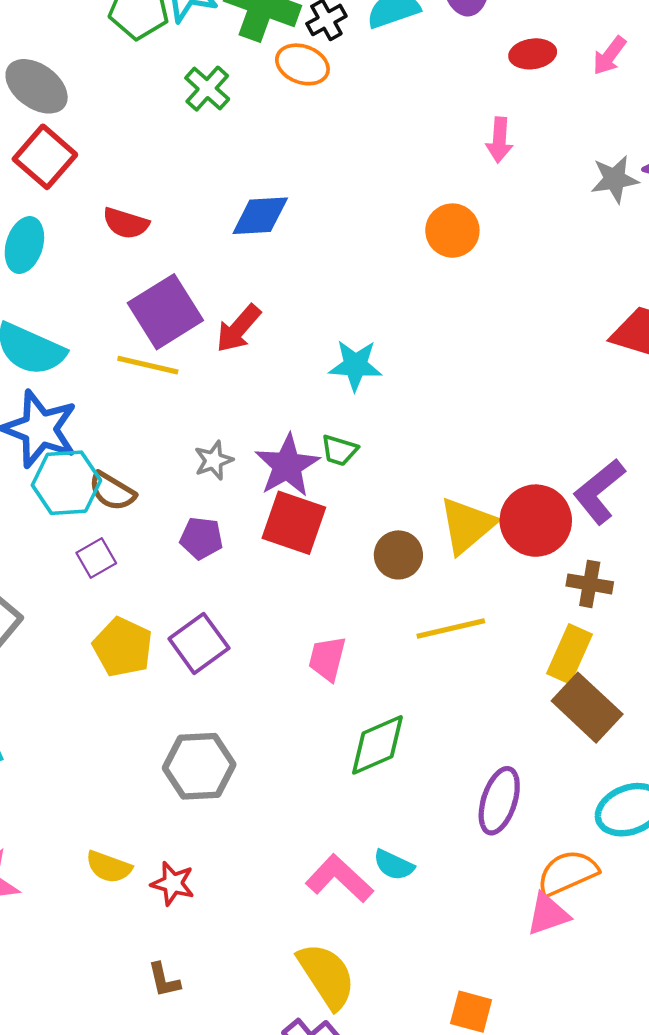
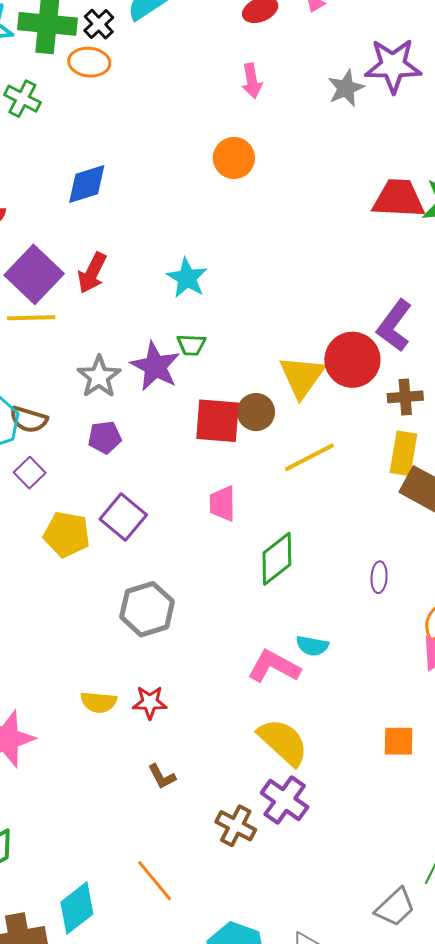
cyan star: (355, 365) -> (187, 278), turned -30
gray star: (214, 460) -> (99, 377), size x1.4
red square: (294, 523) -> (218, 421), moved
purple ellipse: (499, 801) -> (379, 577), size x0.6

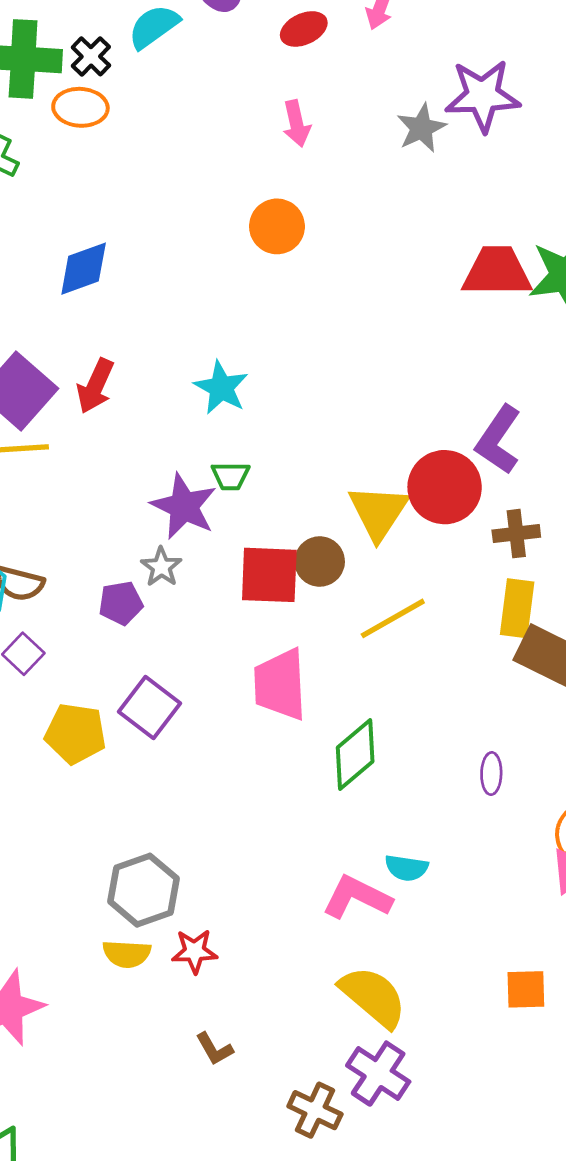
gray star: (99, 377) -> (161, 567), moved, size x0.7
pink trapezoid: (222, 504) -> (280, 684), size x1.5
gray hexagon: (147, 609) -> (143, 890), moved

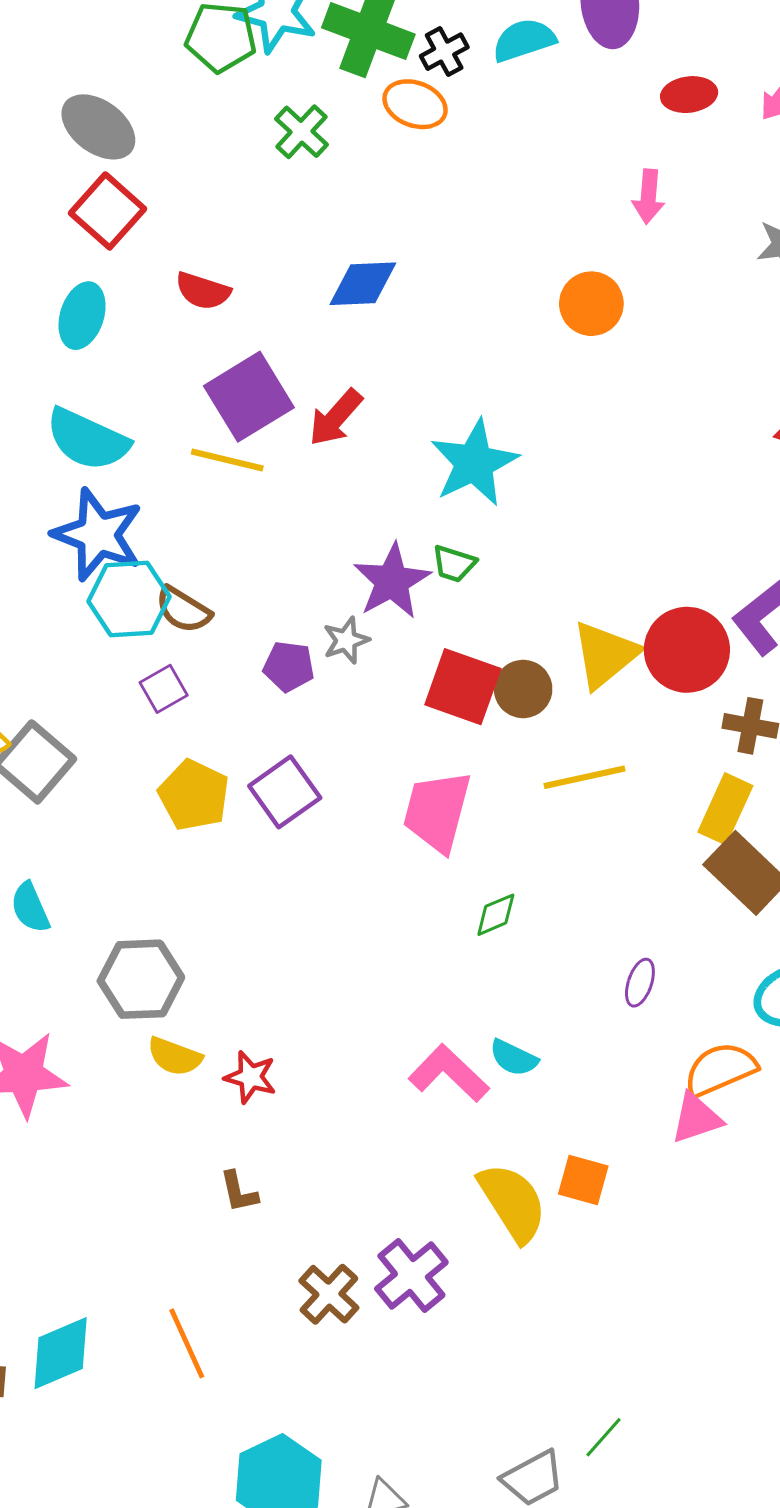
cyan star: (221, 388) -> (474, 463), size x1.4
green diamond: (355, 755) -> (496, 915), size x0.6
gray hexagon: (143, 890) -> (141, 979), moved
orange square: (526, 989) -> (583, 1180), moved
yellow semicircle: (373, 997) -> (513, 1202), moved

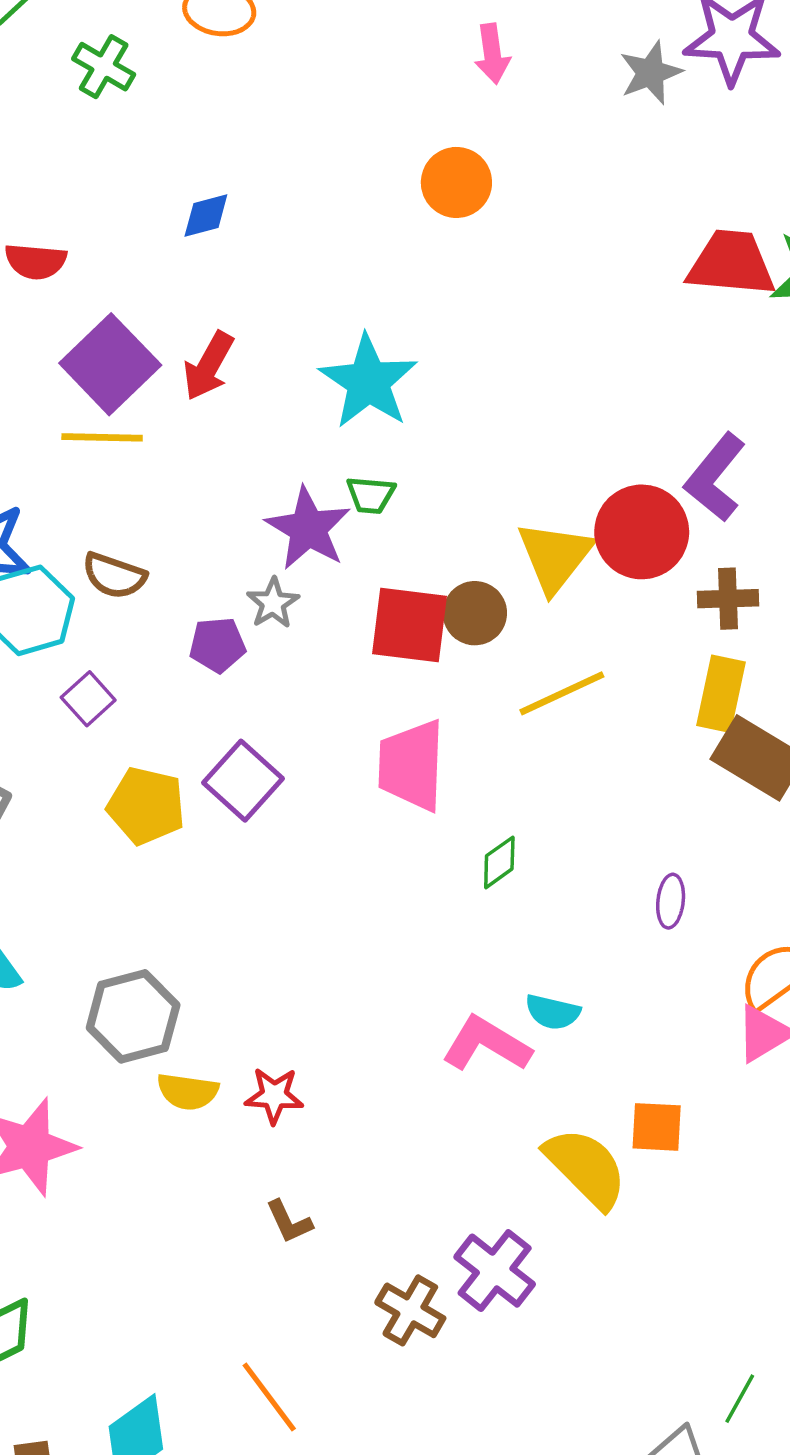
blue diamond: (363, 284) -> (206, 215), size x0.7
brown semicircle: (183, 610) -> (114, 576), moved

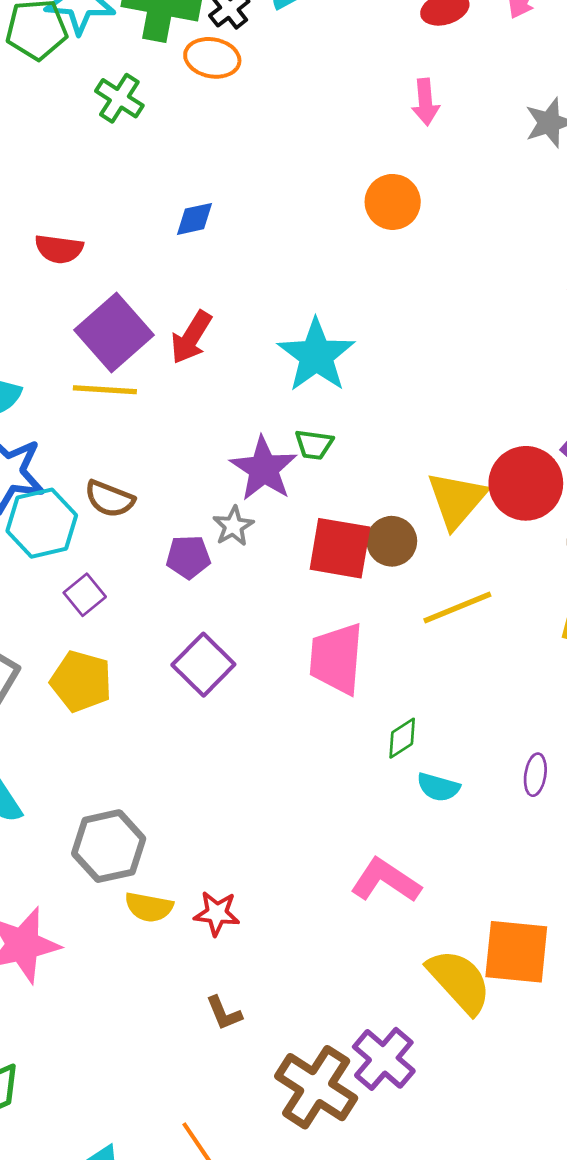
yellow pentagon: (146, 806) -> (81, 681), moved
cyan semicircle: (553, 1012) -> (438, 787), moved
orange square: (657, 1127) -> (516, 952), size x1.6
brown cross: (410, 1310) -> (316, 1087), size x1.5

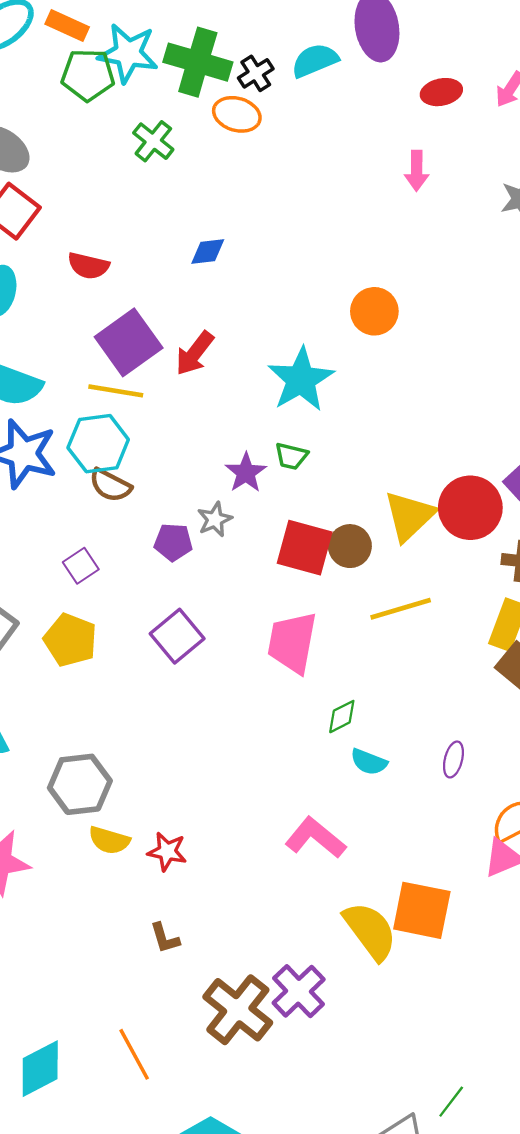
orange circle: (393, 202) -> (374, 311), moved
purple star: (264, 469) -> (246, 473), size x0.7
cyan hexagon: (42, 523) -> (98, 444), moved

